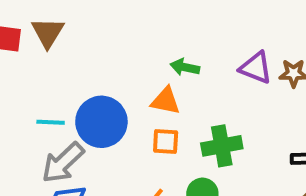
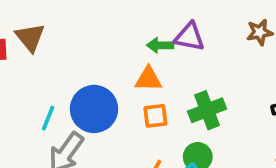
purple triangle: (256, 68) -> (189, 37), moved
cyan line: (51, 122) -> (48, 118), turned -60

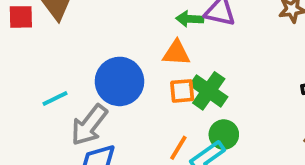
green cross: (207, 110) -> (209, 91), moved, turned -36
cyan line: (48, 118) -> (55, 99), moved, turned 40

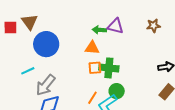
blue circle: (119, 81) -> (46, 44), moved
green cross: (209, 91) -> (109, 68), turned -30

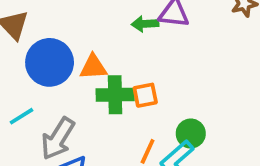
orange triangle: (92, 48) -> (93, 67), moved
green cross: (109, 68) -> (115, 95), moved

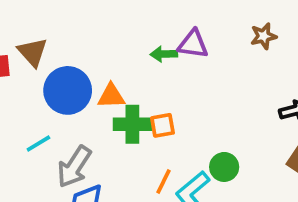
green circle: (191, 134) -> (224, 167), moved

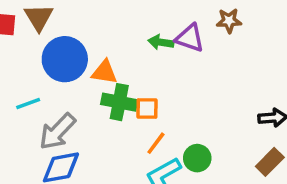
brown star: (264, 36) -> (229, 21), moved
orange line: (164, 182) -> (156, 143), moved

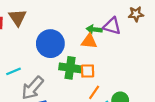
blue circle: (65, 59) -> (50, 44), moved
orange triangle: (104, 72) -> (89, 41), moved

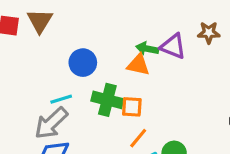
blue circle: (50, 44) -> (83, 63), size x0.7
cyan line: (13, 71) -> (61, 99), moved

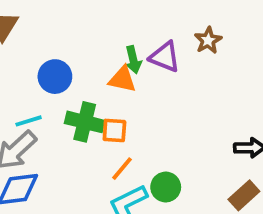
brown star: (209, 33) -> (208, 40), turned -30
green arrow: (147, 49) -> (133, 60), turned -115

